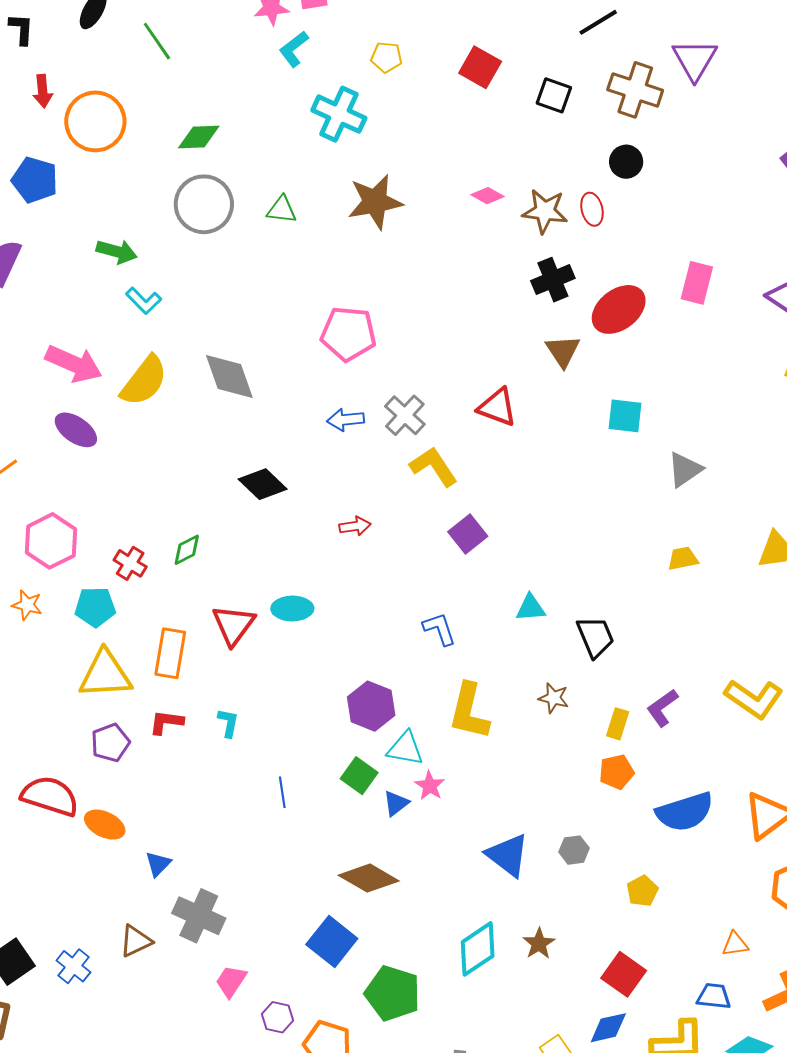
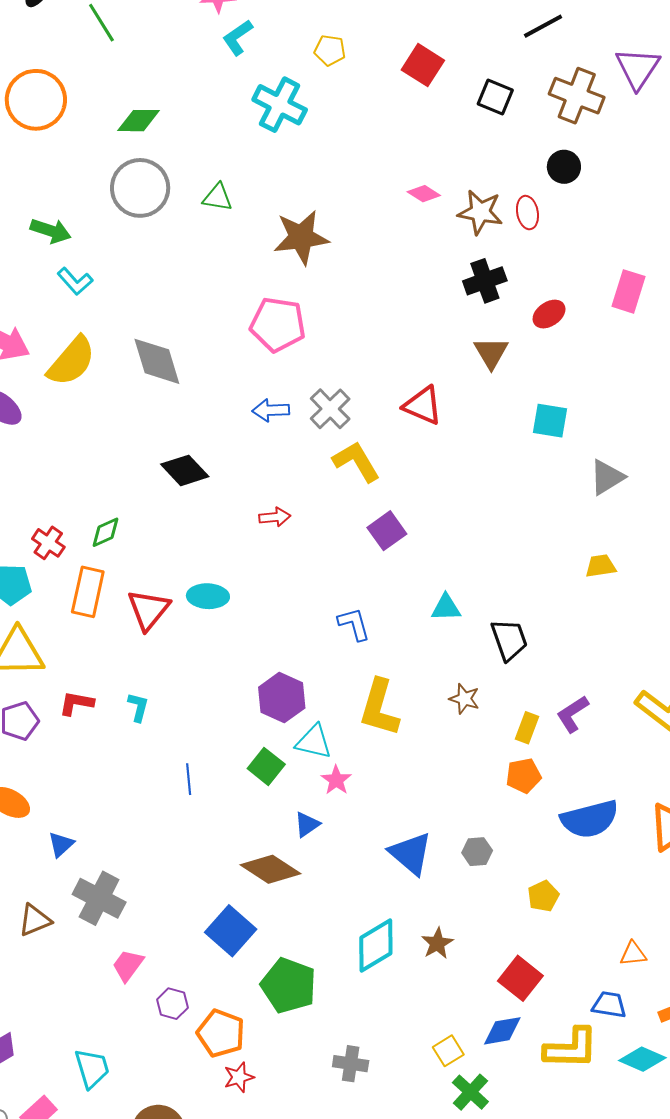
brown star: (375, 202) -> (301, 237), moved
red ellipse: (619, 309) -> (549, 314), size x0.6
orange rectangle: (170, 653) -> (88, 592), moved
blue triangle: (396, 803) -> (307, 824), moved

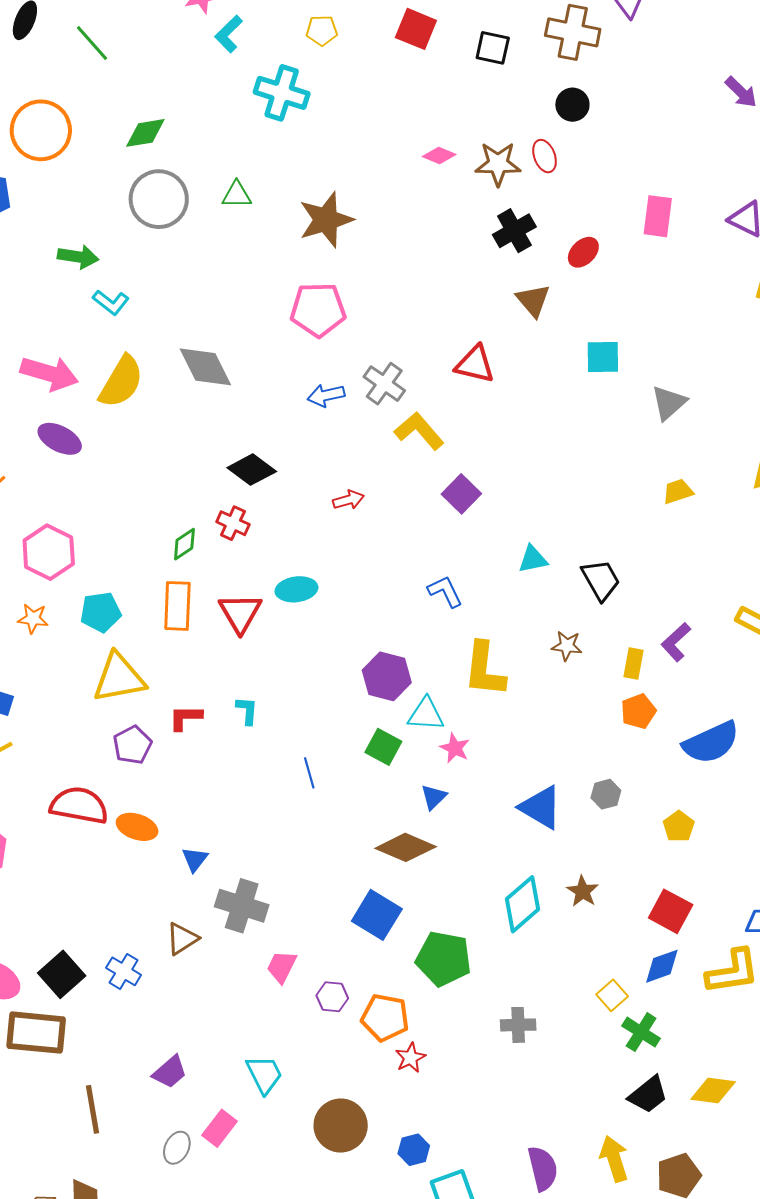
red cross: (48, 543) -> (233, 523), moved

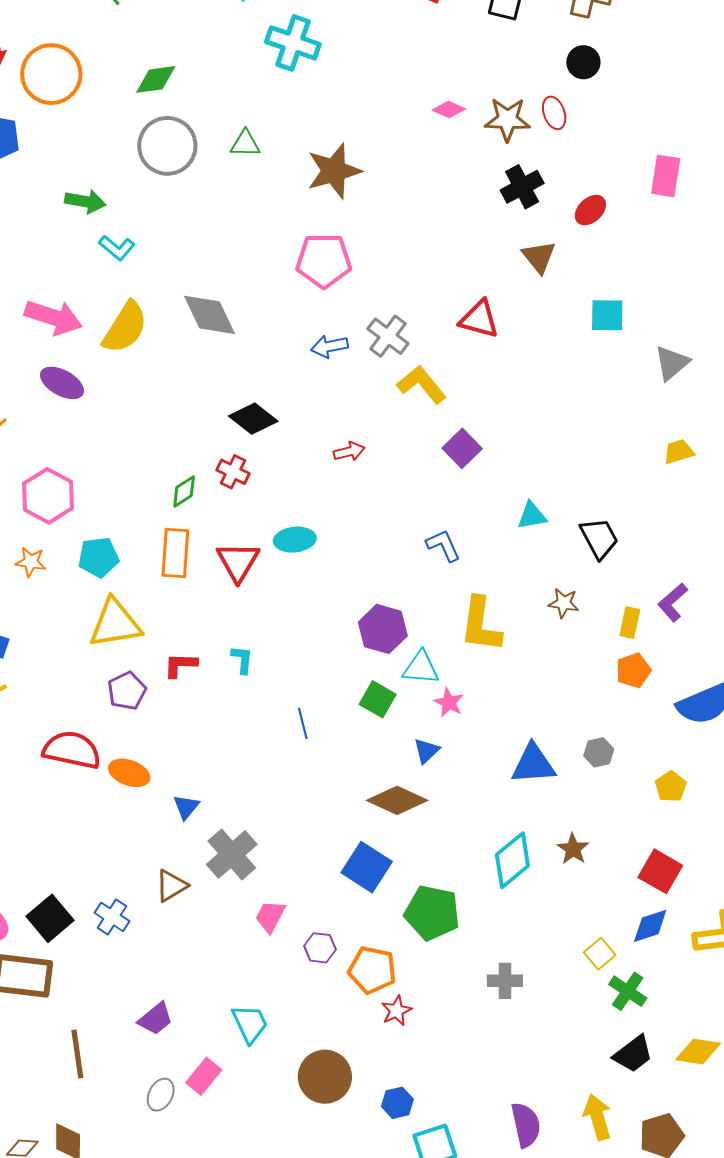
blue triangle: (541, 807) -> (533, 764), turned -36
gray cross: (242, 906) -> (232, 854), turned 30

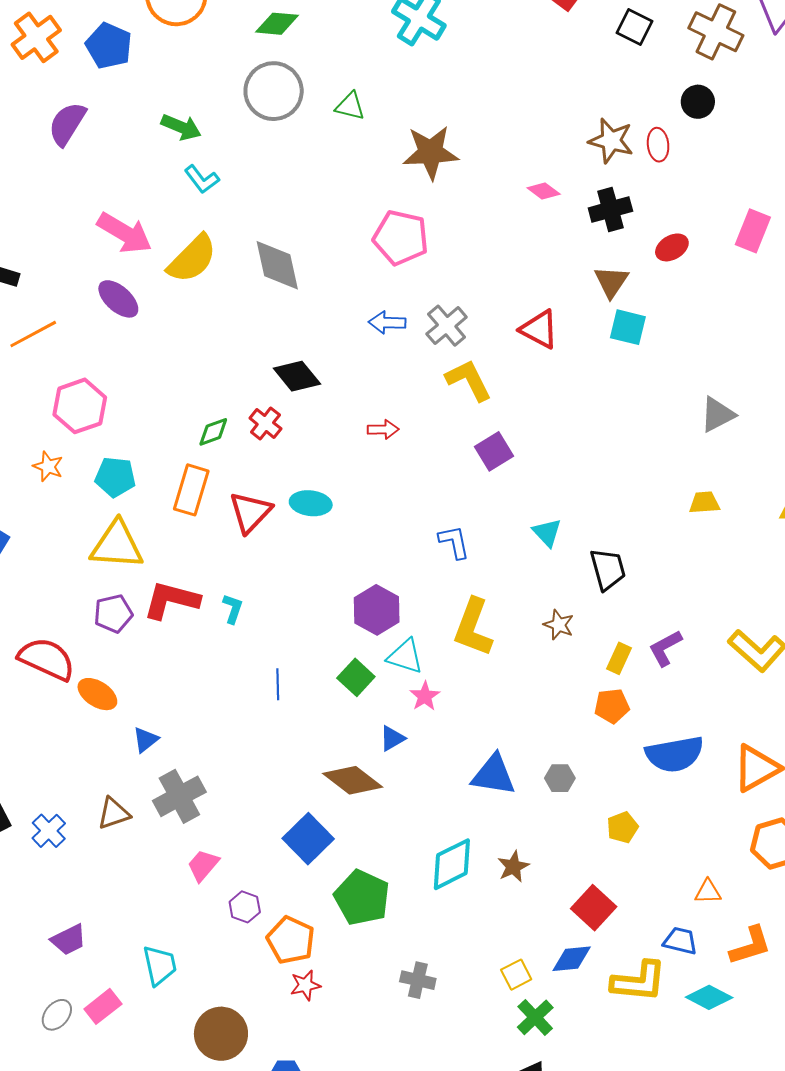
pink diamond: (449, 110) -> (544, 191), moved
cyan square: (607, 315) -> (628, 327), moved
cyan triangle: (532, 516) -> (547, 532), turned 44
red L-shape: (180, 665) -> (171, 600), size x1.6

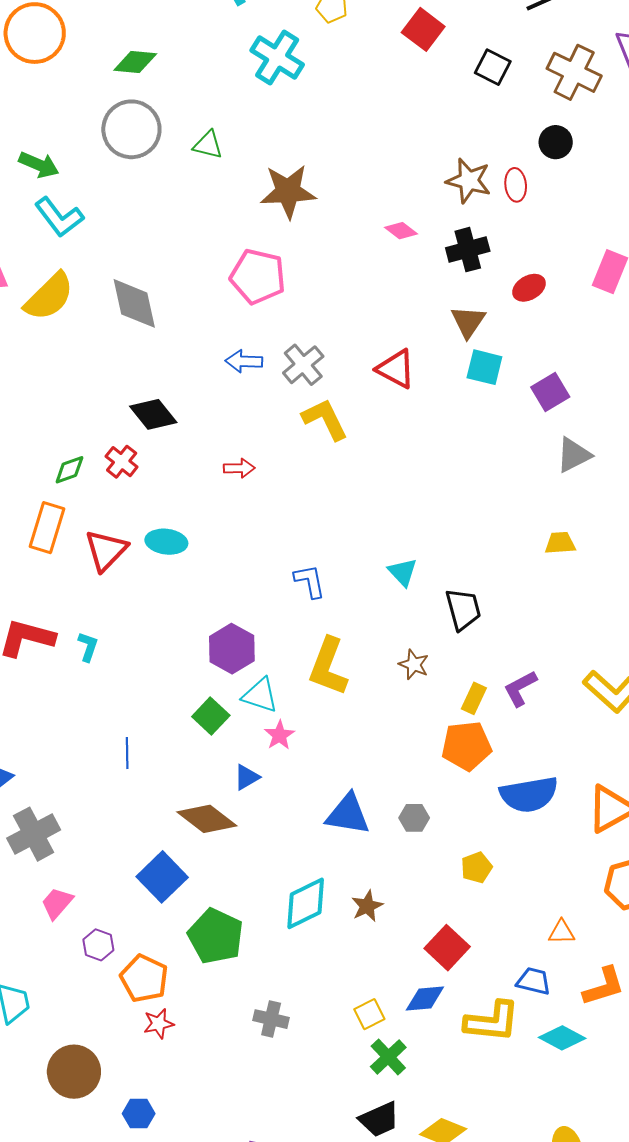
cyan L-shape: (202, 179) -> (59, 217), size x1.4
purple square: (494, 451) -> (550, 392), moved
blue line: (278, 684) -> (127, 753), moved
orange pentagon: (612, 706) -> (466, 746), size x1.4

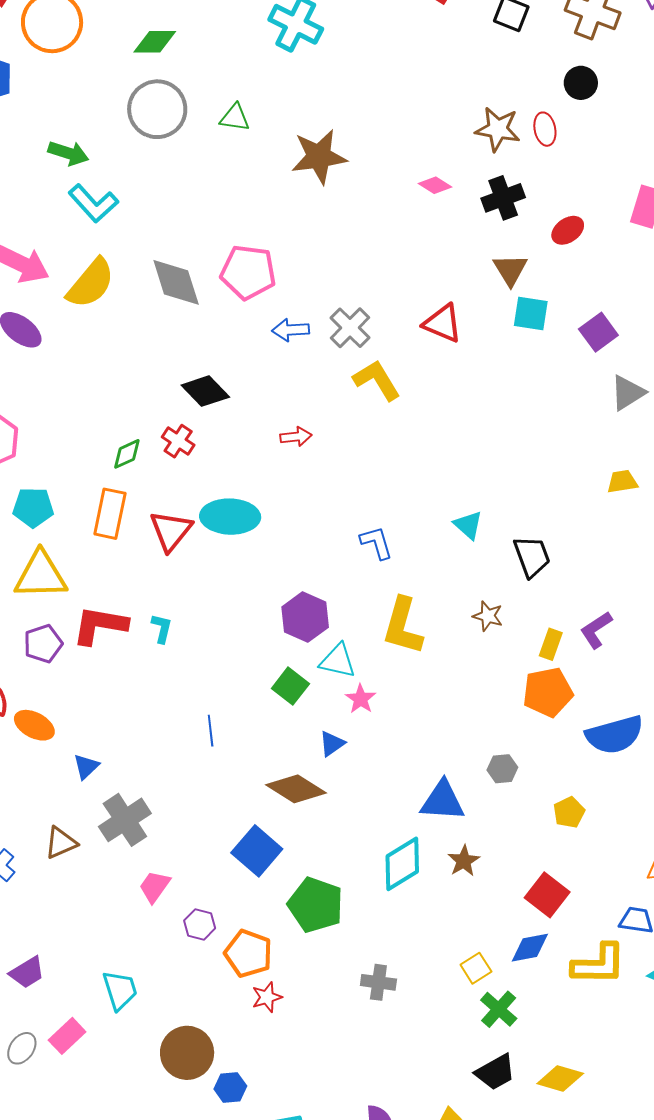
pink pentagon: (258, 276) -> (248, 272), moved
cyan ellipse: (166, 542) -> (230, 517), size x1.4
blue triangle: (348, 814) -> (443, 801), moved
blue hexagon: (139, 1114) -> (230, 1088), moved

